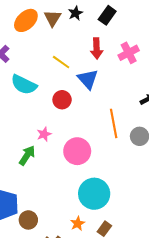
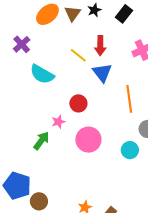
red arrow: (97, 48) -> (100, 46), moved
red circle: (62, 100) -> (78, 103), moved
orange line: (114, 123) -> (129, 99), moved
cyan circle: (94, 194) -> (130, 150), moved, size x0.6

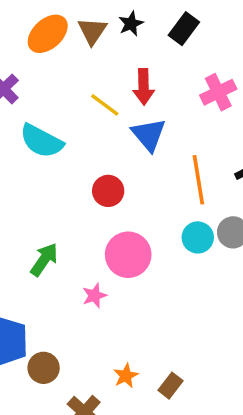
pink star: (58, 122) -> (94, 296), moved
cyan circle: (130, 150) -> (198, 237), moved

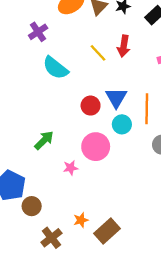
blue triangle: (149, 135) -> (116, 98), moved
cyan circle: (198, 237) -> (122, 124), moved
brown rectangle: (170, 386) -> (107, 231), size x1.6

